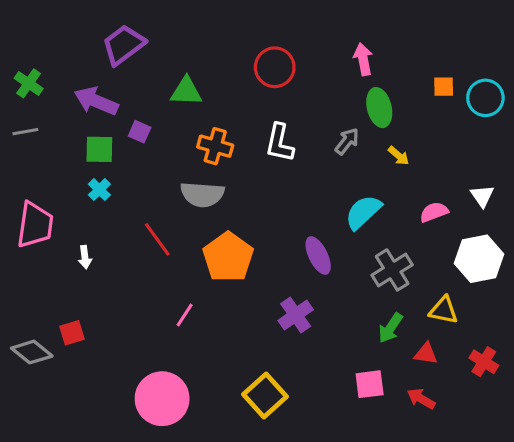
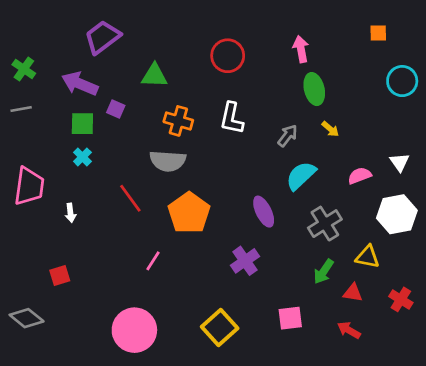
orange square: (444, 87) -> (378, 33), moved
gray arrow: (347, 141) -> (288, 136), moved
gray diamond: (32, 352) -> (27, 318), moved
pink square: (370, 384) -> (290, 318), moved

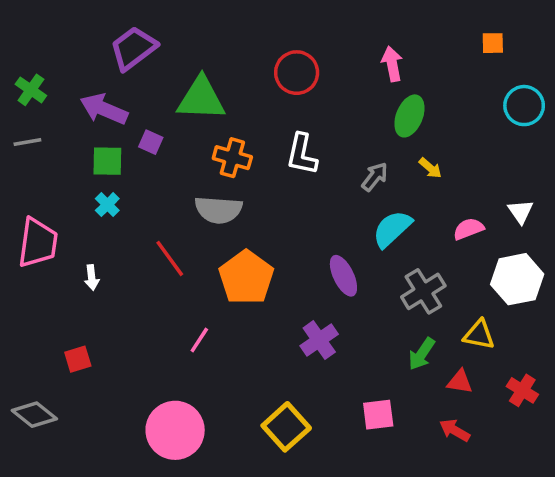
green triangle: (154, 76) -> (201, 99), size x1.4
green ellipse: (314, 89) -> (409, 116), turned 36

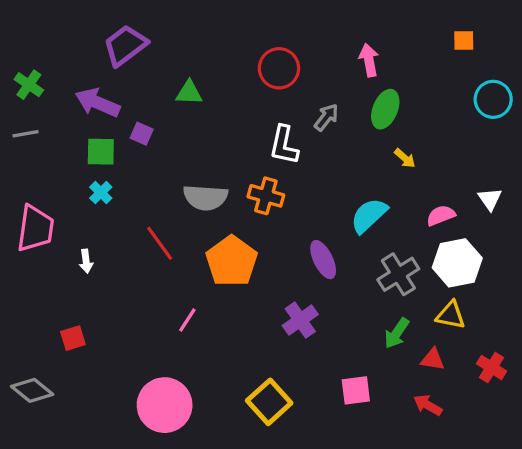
green triangle: (201, 99) -> (189, 93), size x0.6
orange cross: (232, 158) -> (266, 196), moved
gray arrow: (375, 177) -> (326, 117), moved
white hexagon: (517, 279) -> (457, 263), moved

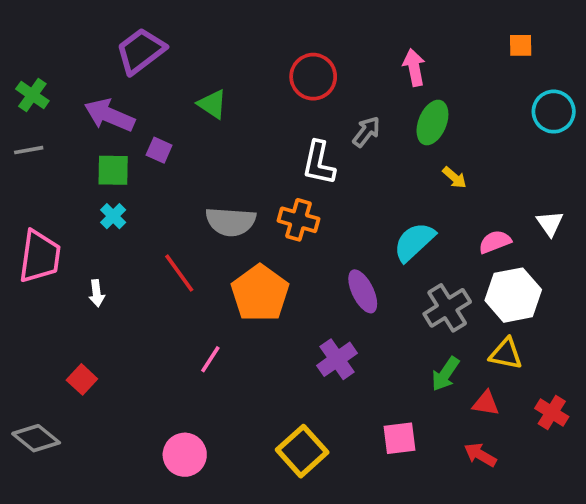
green triangle: (189, 93) -> (212, 104), turned 32
red square: (73, 338) -> (82, 379), turned -30
pink circle: (165, 405) -> (185, 455), size x0.7

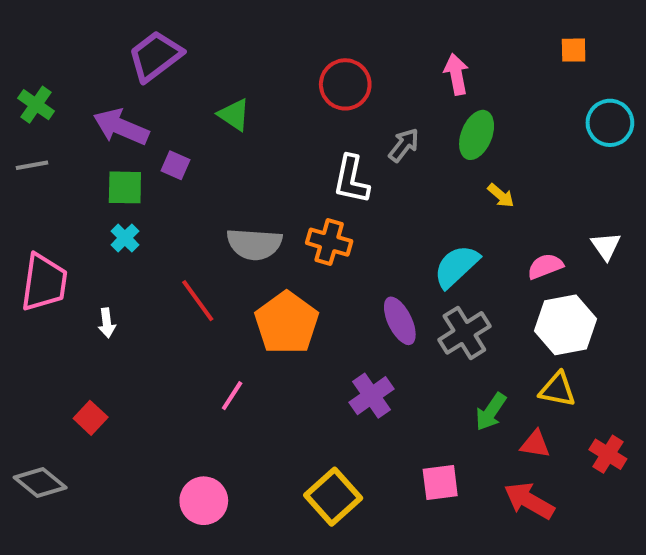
gray cross: (447, 308) -> (464, 333), moved
red arrow: (480, 455) -> (529, 501), size x1.4

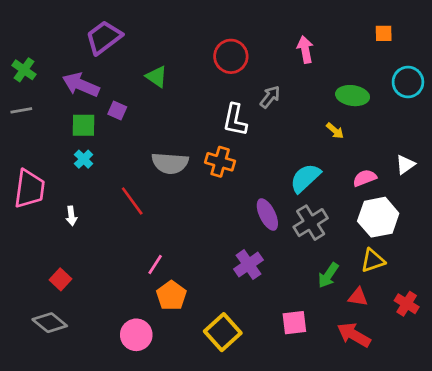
green ellipse: (477, 135) -> (353, 96), moved, turned 76
white triangle: (606, 246) -> (405, 164), turned 30
orange pentagon: (287, 323) -> (171, 296), moved, size x0.7
yellow triangle: (557, 390) -> (373, 260), turned -30
gray diamond: (40, 483) -> (50, 323), moved

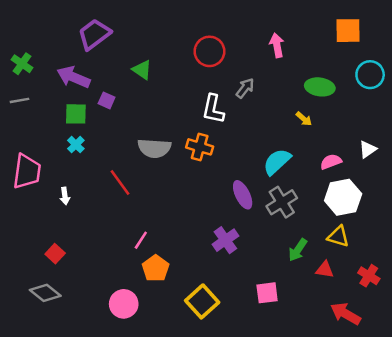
orange square: (384, 33) -> (348, 31), size x1.6
yellow triangle: (373, 260) -> (338, 236), turned 35
red arrow: (354, 335) -> (346, 314), moved

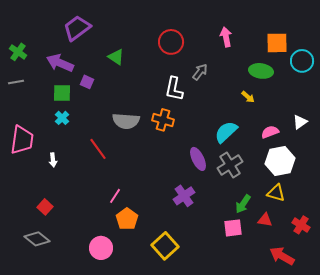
orange square: (348, 31) -> (277, 43), moved
pink square: (267, 293) -> (233, 228), moved

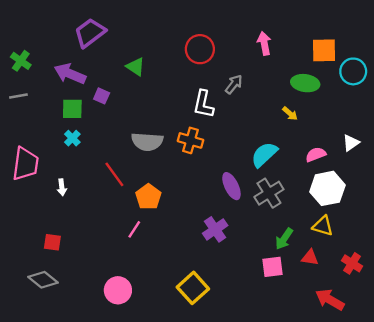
red square: (45, 207) -> (52, 242), turned -35
orange pentagon: (127, 219) -> (148, 197), moved

